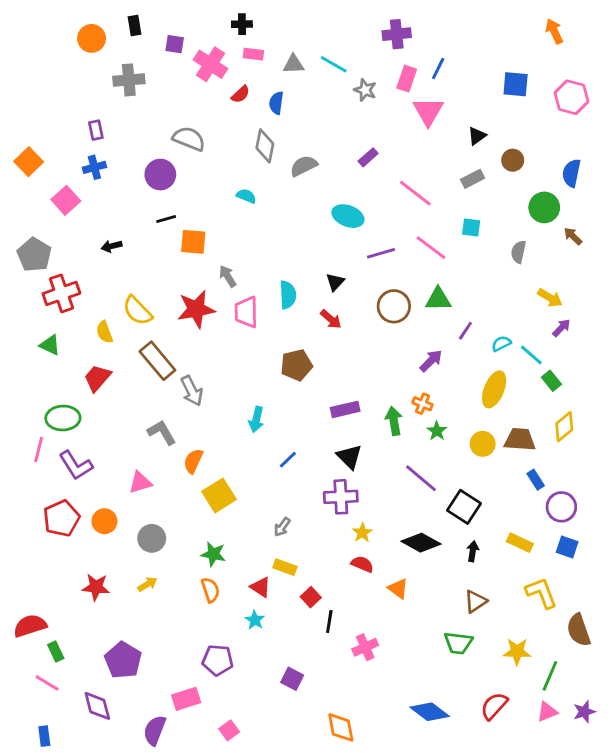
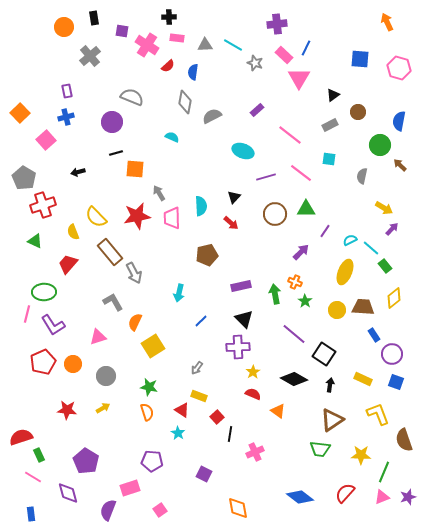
pink rectangle: (407, 79) -> (284, 55), turned -66
gray cross: (129, 80) -> (90, 56), turned -35
brown triangle: (475, 601) -> (332, 420), size x1.4

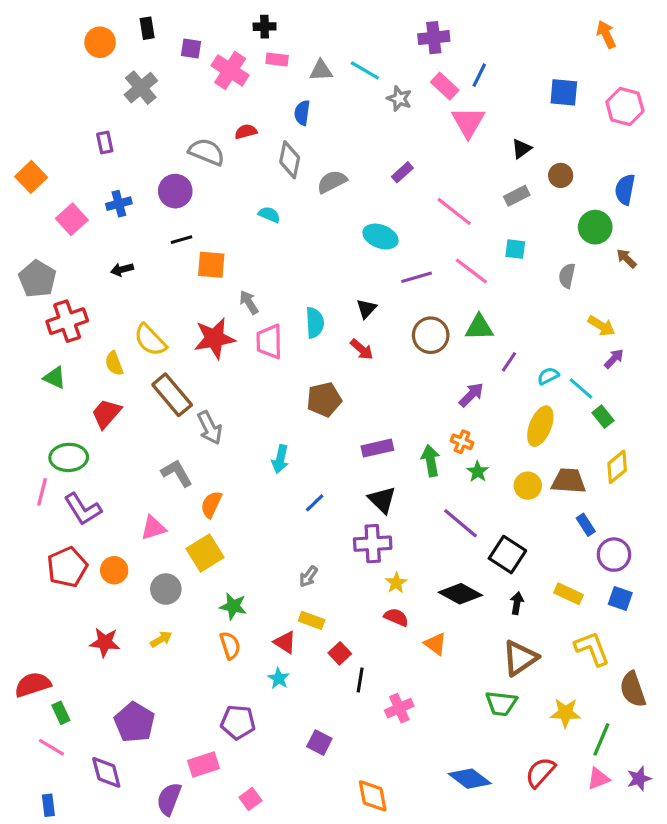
red semicircle: (168, 66) -> (246, 132), moved, turned -152
blue cross: (66, 117) -> (119, 204), moved
yellow square: (153, 346) -> (205, 553), moved

